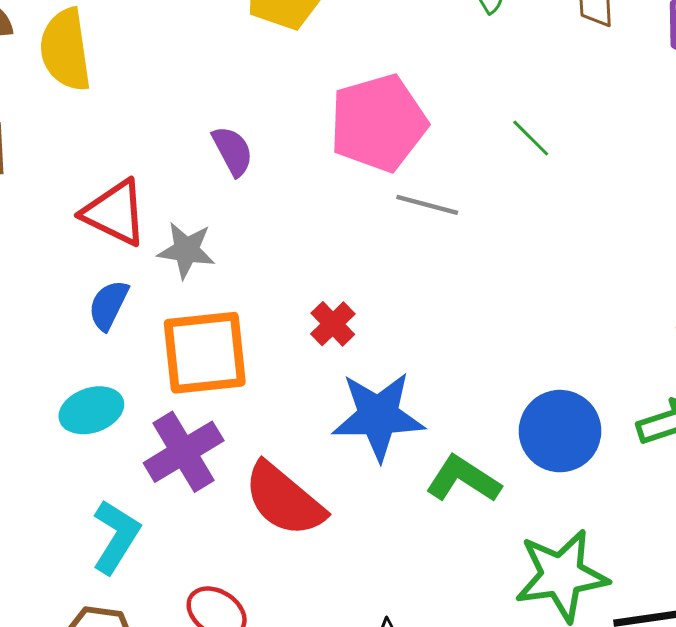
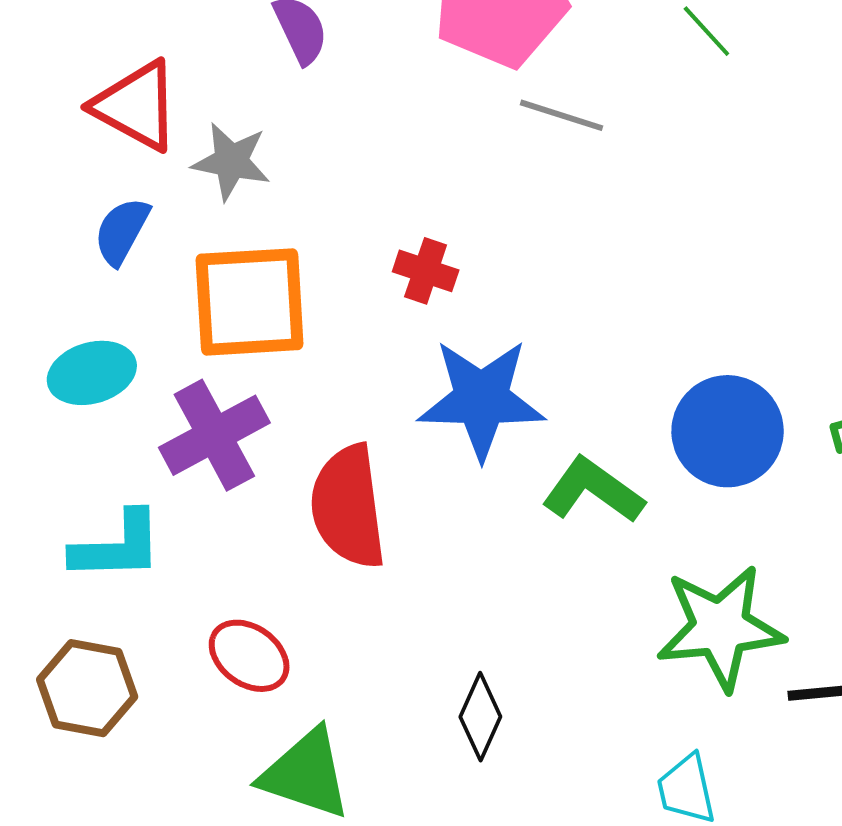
red cross: (333, 324) -> (426, 271), turned -30
red semicircle: (284, 500) -> (348, 507), turned 40
cyan L-shape: (116, 537) -> (117, 546), turned 54

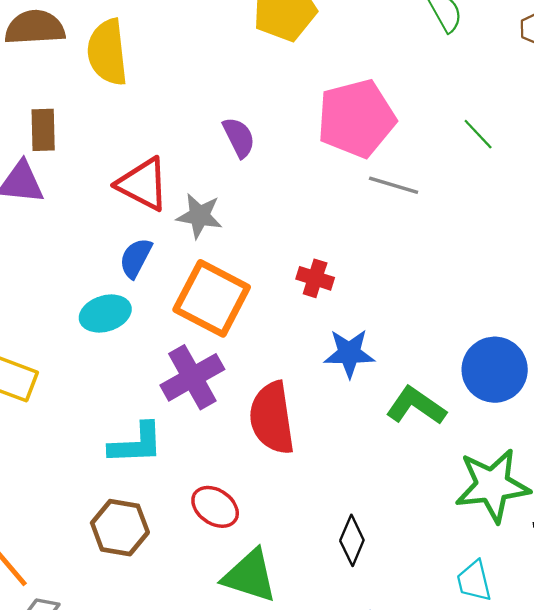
orange square: (250, 302) -> (212, 298), turned 32
cyan ellipse: (92, 373) -> (105, 314), moved
blue star: (481, 399) -> (349, 353), size x0.7

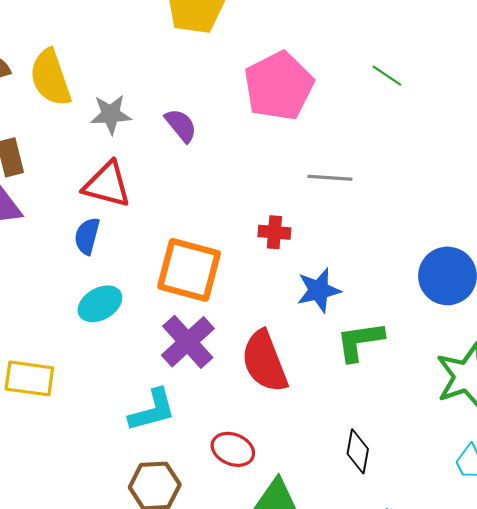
gray line: (394, 185) -> (330, 178), moved
gray star: (199, 216) -> (111, 114), moved
blue semicircle: (136, 258) -> (87, 236), moved
green L-shape: (416, 406) -> (360, 341), moved, turned -30

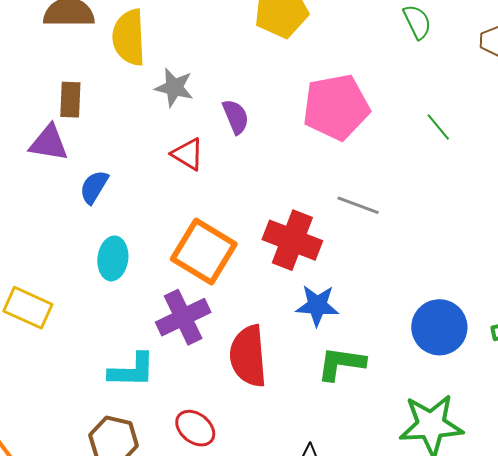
red triangle: (107, 185) -> (188, 154), moved, size x0.7
red cross: (274, 232) -> (292, 240), size x1.8
blue semicircle: (87, 236) -> (94, 187), moved
cyan ellipse: (100, 304) -> (113, 258), turned -69

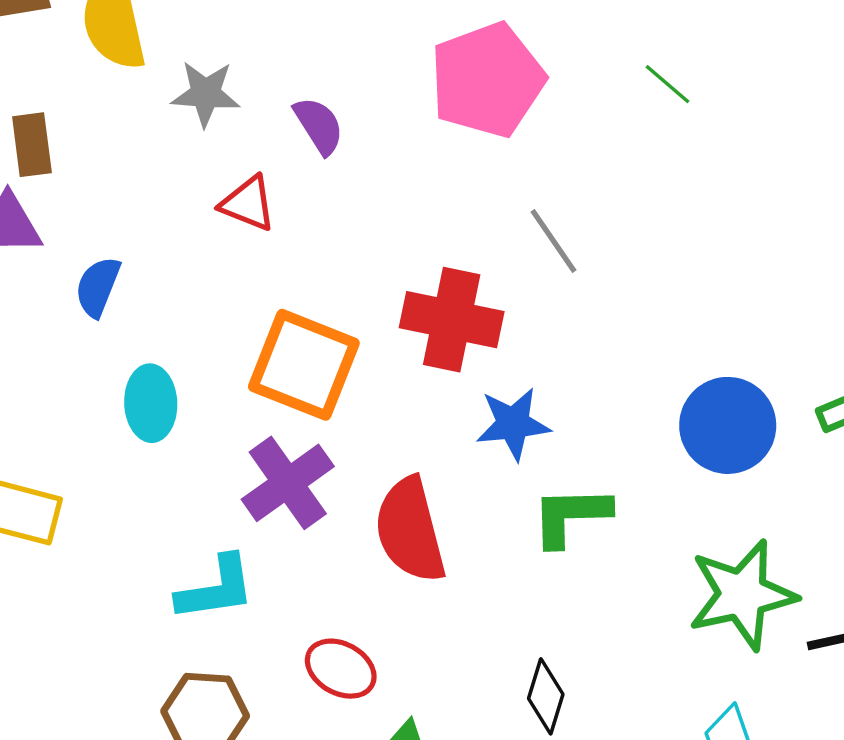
gray line: (358, 205) -> (554, 241), turned 45

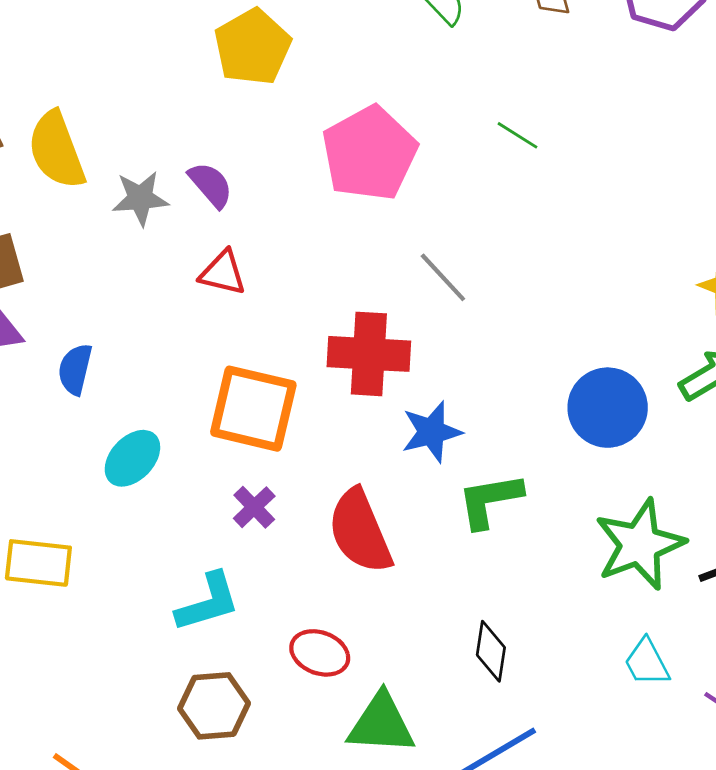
purple semicircle: (319, 126) -> (211, 185), moved
red triangle: (248, 203) -> (223, 273), moved
cyan ellipse: (151, 403) -> (132, 458), turned 54
purple cross: (288, 483) -> (254, 507), size x0.6

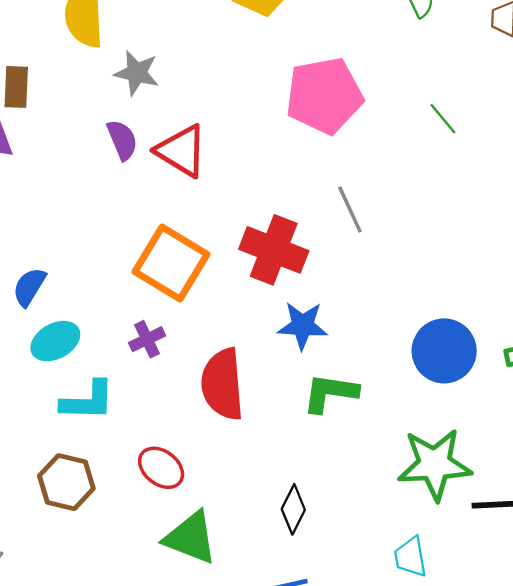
purple semicircle: (211, 185) -> (122, 140), moved
red triangle: (223, 273) -> (182, 151), size x1.4
blue semicircle: (75, 369) -> (29, 287), moved
cyan ellipse: (132, 458) -> (55, 341), moved

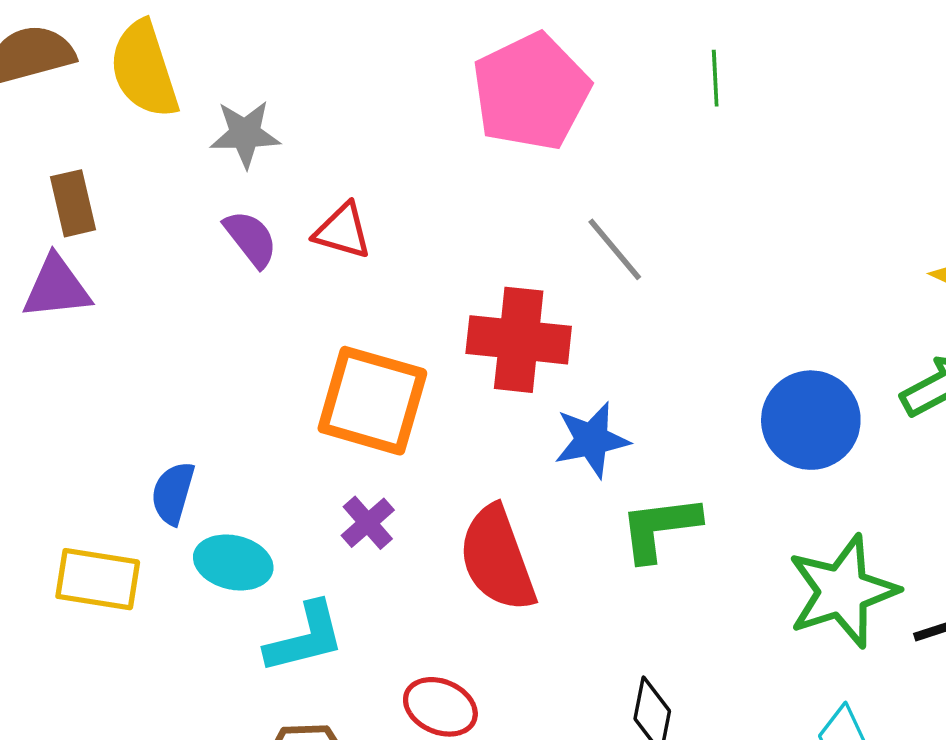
green line: (443, 119) -> (715, 78), turned 52
red triangle: (182, 151) -> (343, 231), size x0.7
cyan ellipse: (55, 341) -> (233, 563), turned 57

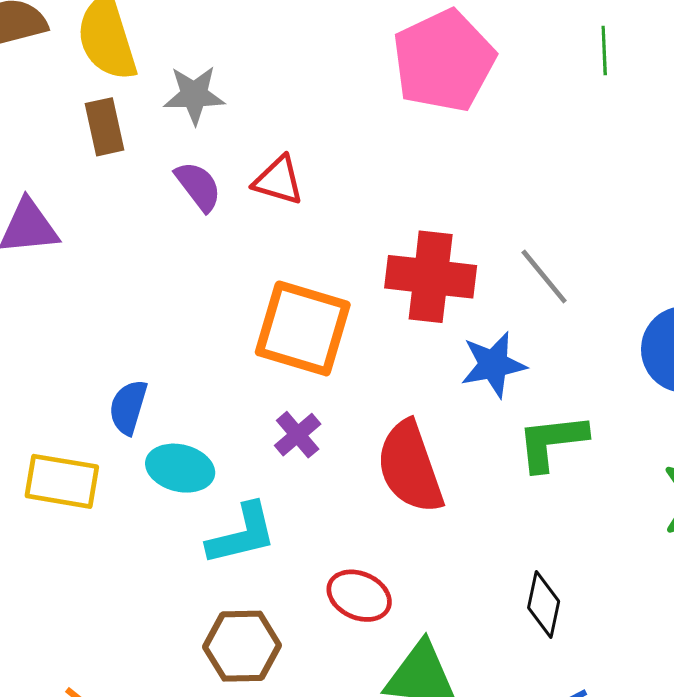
brown rectangle: (73, 203) -> (105, 127), moved
gray line: (615, 249) -> (544, 276), moved

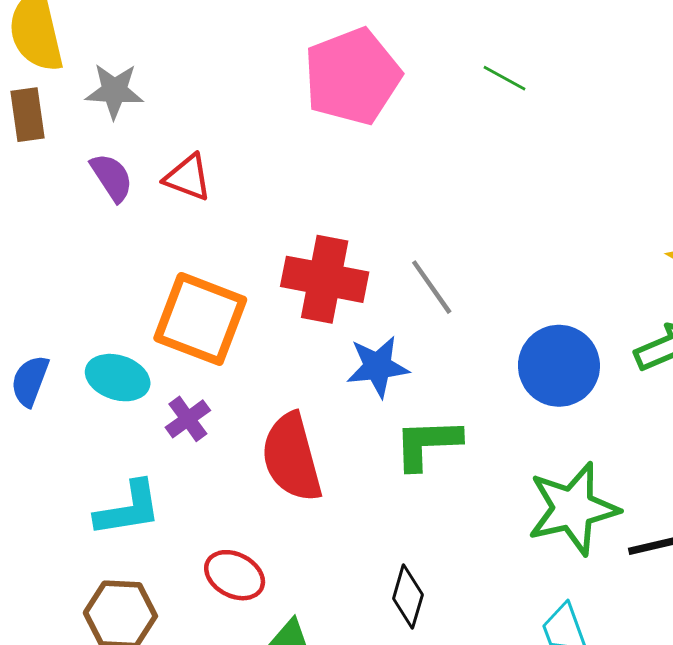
green line: (604, 51) -> (505, 78), turned -63
cyan ellipse: (180, 468) -> (118, 378), moved

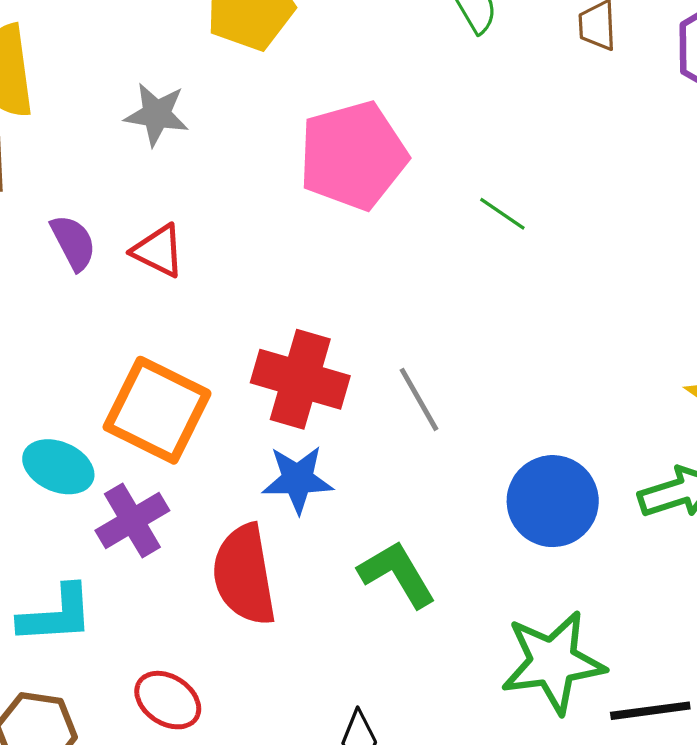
green line: (505, 78) -> (502, 214), moved
gray star: (114, 91) -> (157, 114), moved
blue star: (378, 367) -> (298, 479), moved
purple cross: (188, 419) -> (132, 520), size x1.4
green L-shape: (427, 444) -> (397, 574), turned 56

